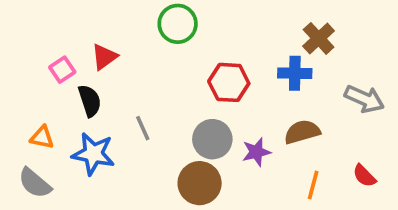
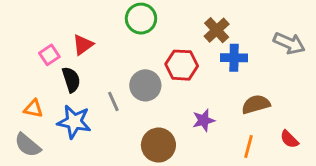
brown cross: (319, 38) -> (217, 30), moved
gray arrow: (364, 99) -> (289, 43), moved
brown semicircle: (302, 132) -> (256, 104), moved
gray circle: (212, 139) -> (145, 85), moved

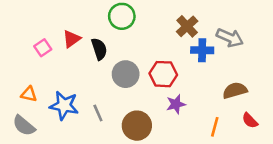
gray arrow: (289, 43) -> (230, 38), moved
red hexagon: (182, 65) -> (163, 74), moved
black semicircle: (71, 80) -> (99, 49), moved
gray line: (113, 101) -> (98, 113), moved
brown semicircle: (256, 104) -> (235, 90), moved

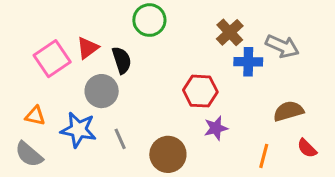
pink square: (43, 48) -> (52, 59), size x1.6
gray circle: (126, 74) -> (102, 91), moved

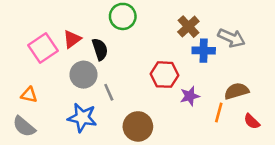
purple star: (216, 128) -> (190, 96), moved
blue star: (78, 130) -> (82, 118), moved
gray line: (120, 139) -> (109, 92), moved
orange line: (264, 156) -> (219, 113), moved

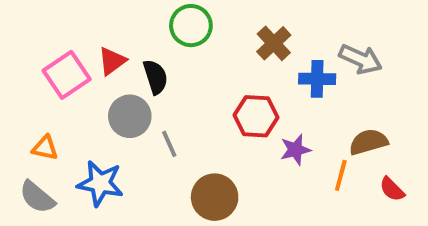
brown cross: (188, 27) -> (274, 43), moved
blue star: (82, 118) -> (100, 183), moved

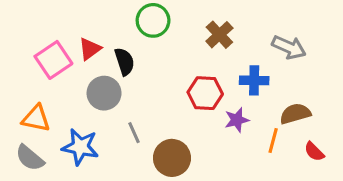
blue cross: (317, 79) -> (254, 80), moved
gray line: (169, 144) -> (134, 133), moved
orange triangle: (45, 148) -> (36, 118), size x1.4

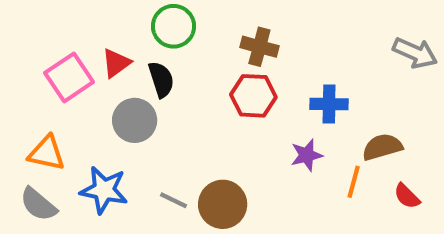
green circle: (153, 20) -> (173, 26), moved
brown cross: (219, 35) -> (259, 47), moved, turned -32
gray arrow: (289, 47) -> (415, 53), moved
red hexagon: (205, 93) -> (253, 96), moved
gray line: (134, 133) -> (173, 200), moved, turned -40

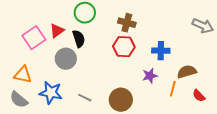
brown circle: (223, 204) -> (121, 100), moved

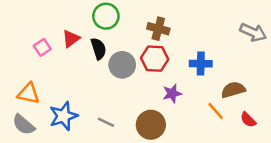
pink square: (34, 38) -> (42, 47), size x0.6
gray circle: (66, 59) -> (122, 65), moved
purple star: (150, 76) -> (172, 94), moved
orange line: (173, 89) -> (216, 111), turned -56
blue star: (51, 93) -> (64, 116), turned -30

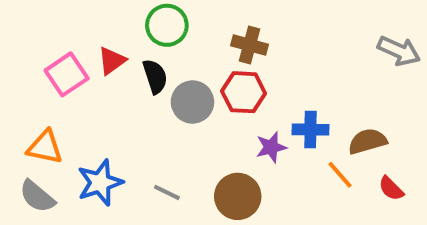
pink square: (42, 47) -> (67, 74), size x1.5
blue cross: (201, 64) -> (310, 130), moved

